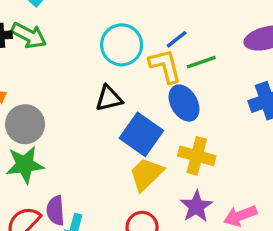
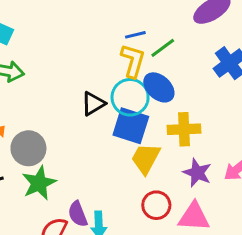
blue line: (177, 39) -> (135, 35), turned 42
cyan circle: (122, 45) -> (130, 97), moved
yellow L-shape: (165, 66) -> (133, 61), turned 48

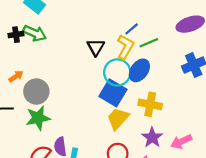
blue line: (135, 35) -> (132, 29), turned -40
blue ellipse: (159, 87) -> (139, 70), turned 70
black triangle: (93, 104) -> (96, 47), moved, turned -42

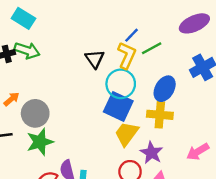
blue ellipse: (139, 70) -> (165, 89), moved
purple star: (152, 137) -> (151, 153), moved

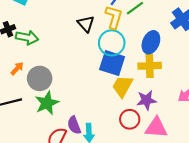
green arrow: (27, 50) -> (27, 37), moved
purple star: (151, 153) -> (146, 100), turned -30

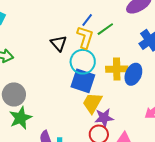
blue ellipse: (151, 42) -> (133, 74), moved
yellow cross: (150, 66) -> (117, 69), moved
purple star: (146, 100) -> (104, 118), moved

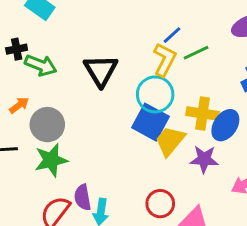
black triangle: (59, 43) -> (101, 70), moved, size x1.4
yellow trapezoid: (92, 103) -> (170, 141), moved
purple star: (104, 118) -> (204, 159), moved

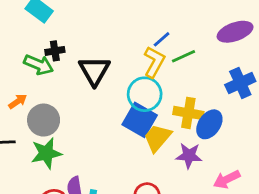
black cross: (17, 49) -> (55, 51), moved

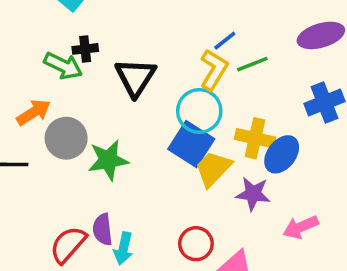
orange arrow: (18, 101) -> (34, 112), size x1.4
green star: (46, 153) -> (108, 160), moved

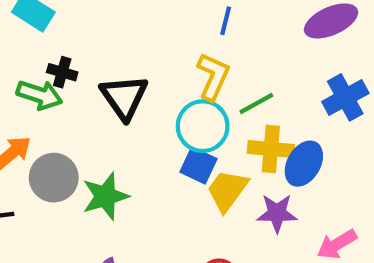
blue line: (225, 41) -> (226, 21), moved, turned -30
black cross: (85, 49) -> (62, 72), turned 30
green line: (252, 64) -> (256, 104), moved
blue square: (191, 144) -> (198, 165), size x0.7

